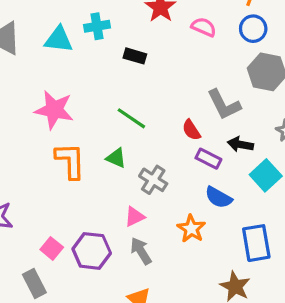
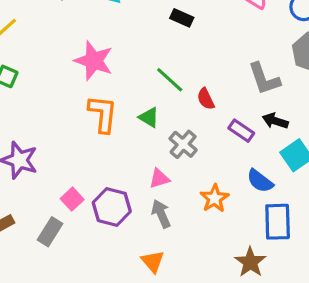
red semicircle: (191, 130) -> (206, 99), moved
blue semicircle: (219, 197) -> (260, 181), moved
gray rectangle: (34, 284) -> (50, 232), turned 52

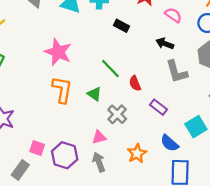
black arrow: (275, 121) -> (165, 44), moved
pink square: (72, 199) -> (37, 148), turned -32

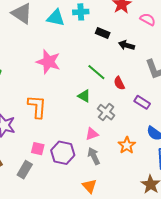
black arrow: (165, 44) -> (127, 45), moved
orange L-shape: (62, 90) -> (37, 107), moved

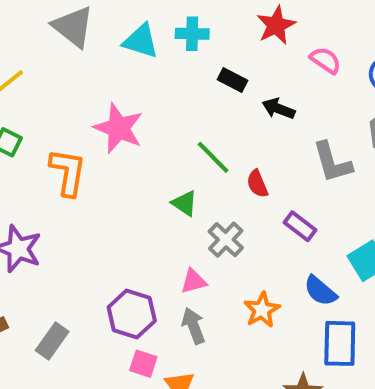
orange L-shape: (37, 107) -> (68, 172), moved
pink square: (38, 149) -> (143, 364), moved

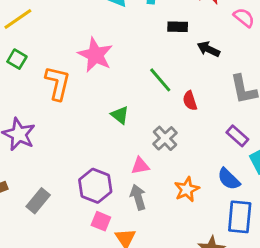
black rectangle: (232, 80) -> (178, 27), turned -30
green triangle: (185, 203) -> (120, 115), moved
purple rectangle: (300, 226) -> (237, 136), moved

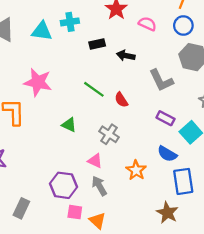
pink triangle: (140, 166) -> (95, 161), turned 49

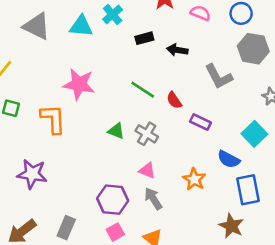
cyan cross: (70, 22) -> (113, 15), turned -30
purple rectangle: (165, 118) -> (200, 122), moved
gray cross: (109, 134) -> (147, 134), moved
pink square: (75, 212) -> (115, 232), moved, turned -35

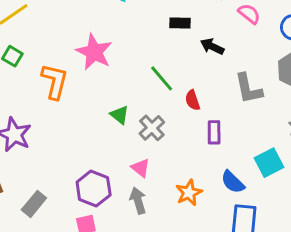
purple rectangle: (200, 122) -> (214, 132), turned 48

